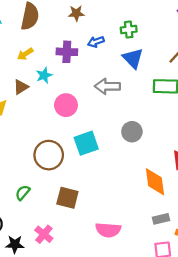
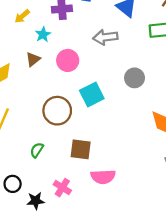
brown triangle: (21, 87) -> (33, 59), moved
pink semicircle: (108, 230) -> (103, 177), moved

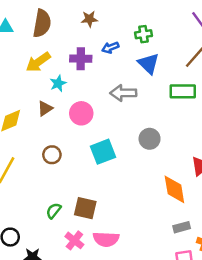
yellow arrow: (22, 16) -> (38, 62), size x1.5
brown circle: (57, 111) -> (52, 155), moved, size x0.6
green semicircle: (37, 150) -> (54, 211), moved
pink cross: (62, 188) -> (74, 240), moved

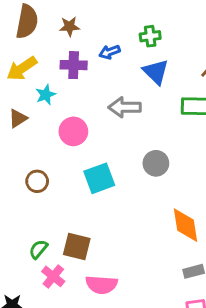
brown star: (89, 19) -> (69, 26), moved
brown triangle: (45, 108) -> (18, 118), moved
pink cross: (74, 240) -> (53, 276), moved

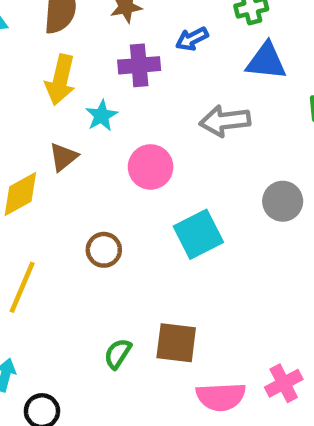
yellow arrow: (22, 68) -> (60, 80), turned -36
blue triangle: (156, 72) -> (266, 61), turned -32
pink cross: (53, 276) -> (284, 383), moved, turned 30

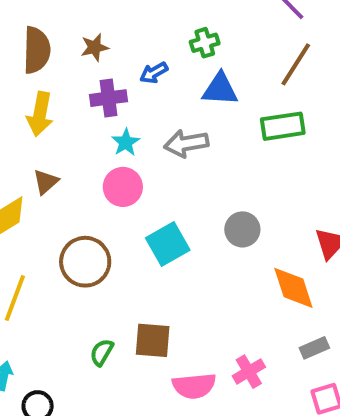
cyan star: (102, 116) -> (126, 142), moved
gray circle: (283, 201) -> (242, 229), moved
brown circle: (104, 250) -> (85, 262), size x1.6

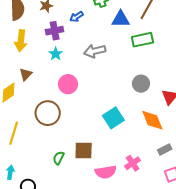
blue triangle: (220, 89) -> (121, 19), moved
cyan star: (126, 142) -> (56, 54), moved
pink circle: (123, 187) -> (68, 84), moved
gray circle: (242, 229) -> (141, 84), moved
cyan square: (168, 244) -> (113, 118), moved

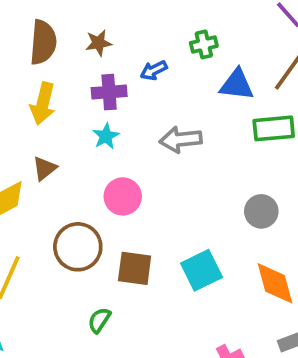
brown square: (84, 150) -> (135, 268), moved
green semicircle: (59, 158) -> (99, 320), moved

